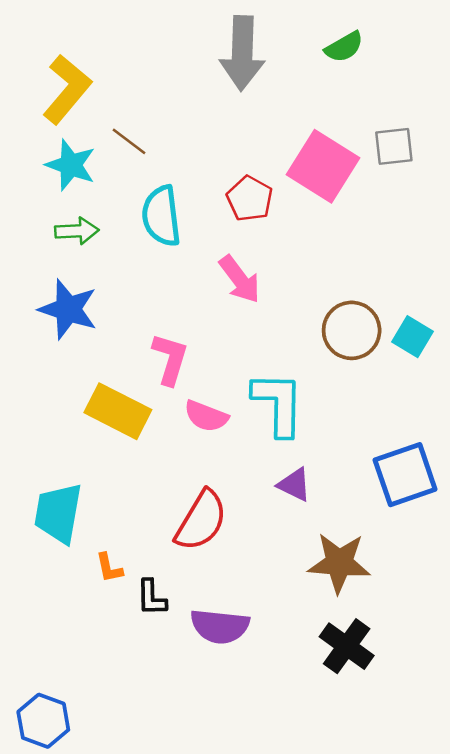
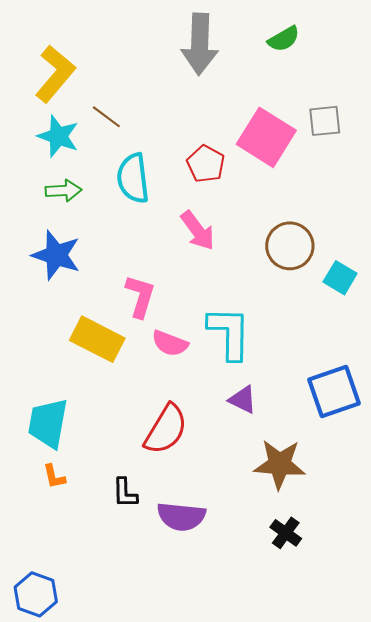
brown circle: (352, 330) -> (290, 246), moved
orange L-shape: (109, 568) -> (54, 477), moved
black cross: (347, 646) -> (286, 533), size x0.7

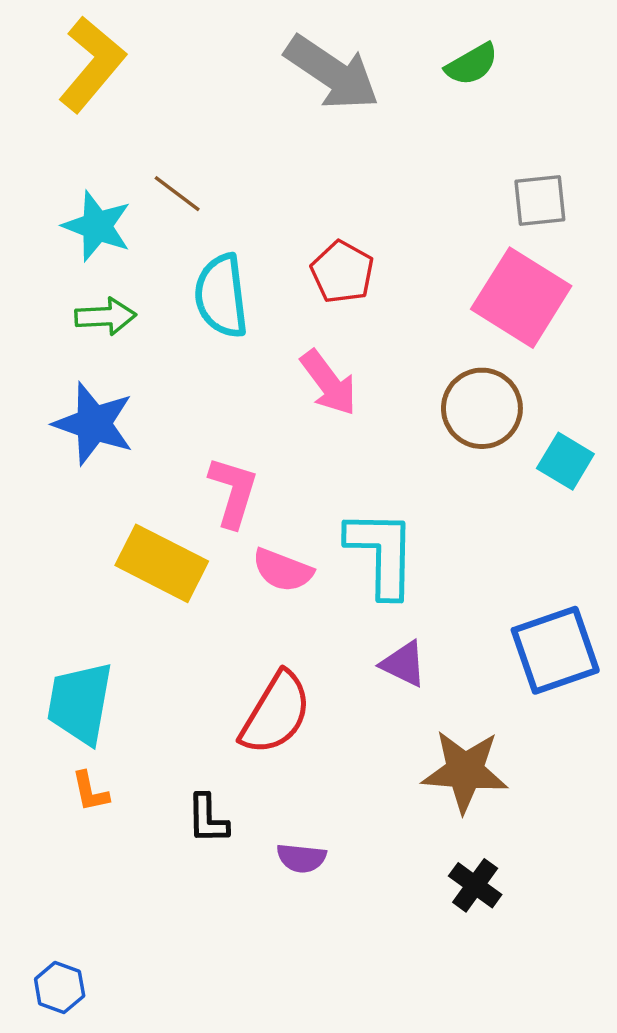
gray arrow: (200, 44) -> (332, 73), turned -58
yellow L-shape: (55, 74) -> (92, 64), moved
pink square: (266, 137) -> (521, 298), moved
purple semicircle: (181, 516) -> (301, 858), size x0.6
blue hexagon: (36, 594) -> (60, 987), size x0.7

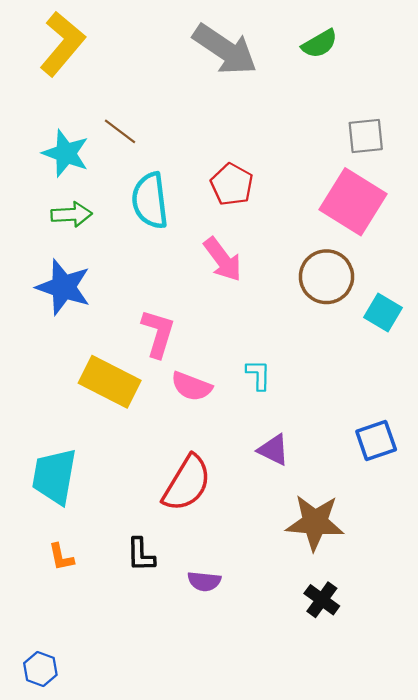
cyan L-shape: (381, 553) -> (258, 375), size x0.5
blue square: (555, 650) -> (376, 441), size x0.7
orange L-shape: (90, 792) -> (61, 557), moved

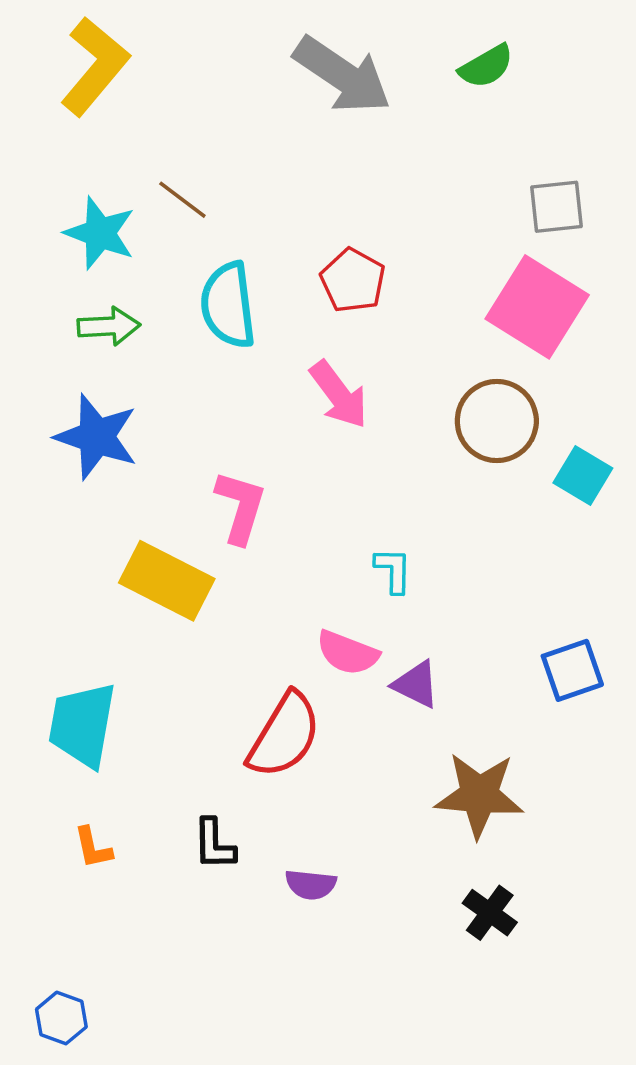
pink semicircle: (191, 386) -> (348, 653), moved

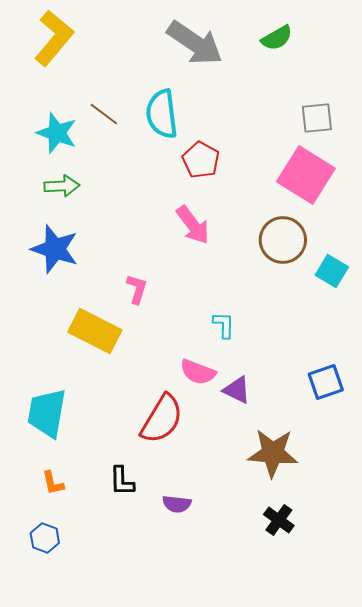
cyan semicircle: (228, 305) -> (162, 114), moved
pink L-shape: (240, 507) -> (137, 289), size x0.7
blue hexagon: (61, 1018) -> (45, 538), moved

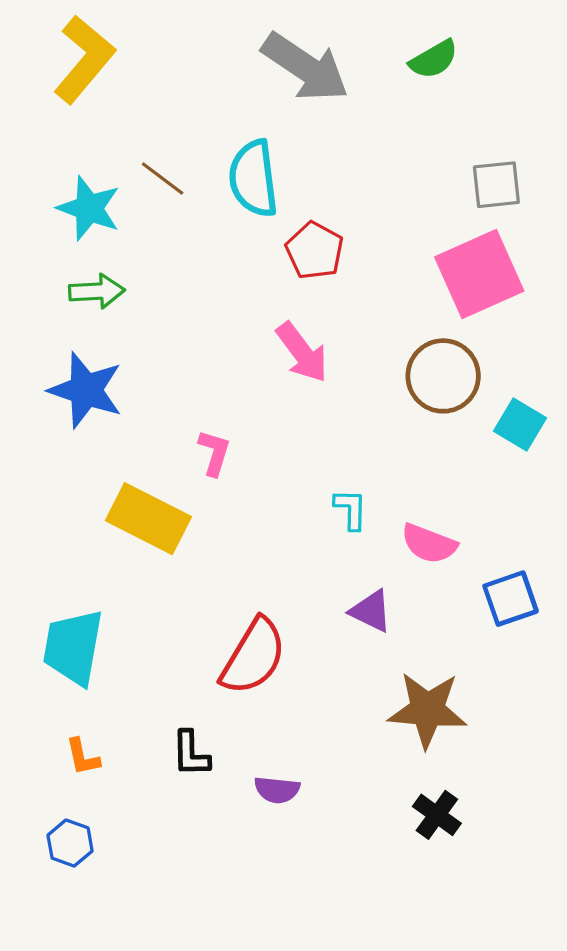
pink square: (306, 175) -> (479, 274), turned 34
pink semicircle: (198, 372) -> (429, 544), moved

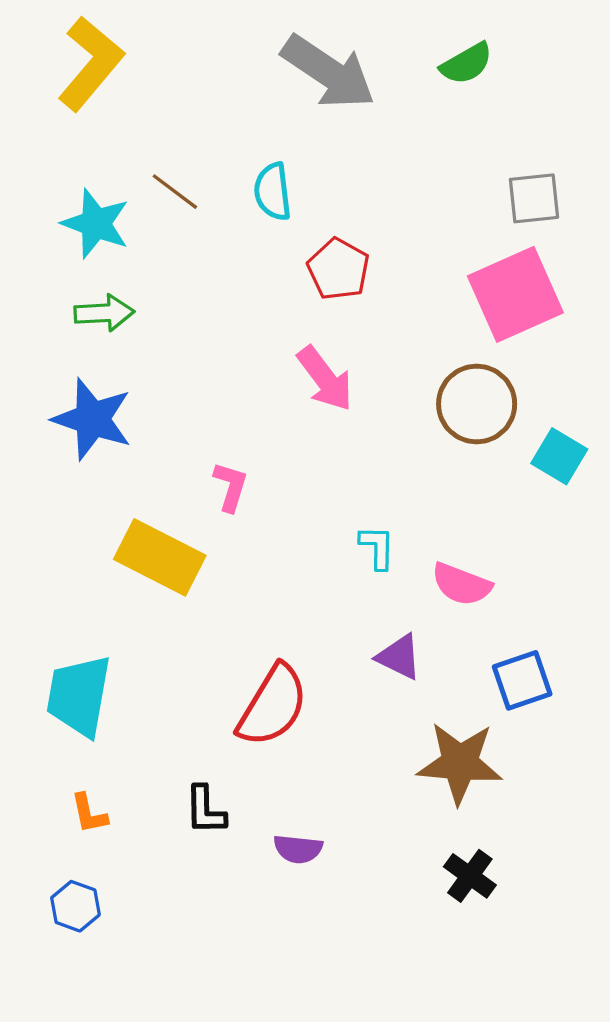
cyan semicircle: (253, 178) -> (273, 192), size x0.7
blue square: (511, 599) -> (522, 680), moved

